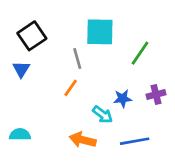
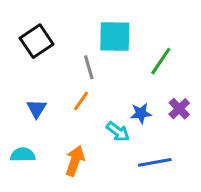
blue triangle: (21, 69) -> (37, 109), moved
purple cross: (156, 95) -> (179, 109), turned -30
orange arrow: (83, 140) -> (75, 161), moved, turned 95

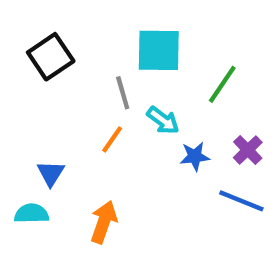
blue triangle: (37, 109) -> (51, 173), moved
cyan arrow: (118, 132) -> (163, 120), moved
blue line: (155, 162) -> (241, 201), moved, turned 32

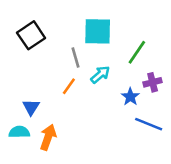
cyan arrow: (163, 120) -> (100, 74), turned -78
purple cross: (248, 150) -> (153, 82), moved, turned 30
blue star: (195, 156) -> (130, 97), moved, turned -30
orange arrow: (104, 222) -> (48, 137), moved

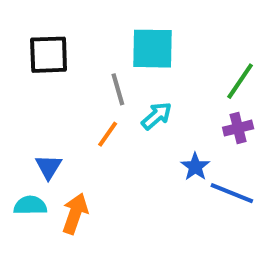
black square: (31, 35) -> (49, 55), turned 32
green line: (137, 52) -> (240, 81), moved
blue star: (130, 97) -> (195, 167), moved

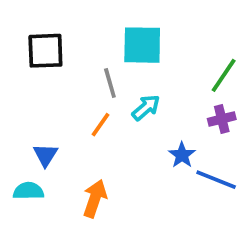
orange arrow: (75, 214) -> (95, 199), moved

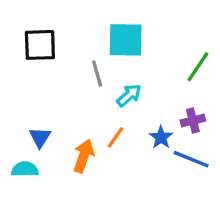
purple cross: (222, 119) -> (193, 121), moved
orange line: (100, 125) -> (116, 137), moved
orange arrow: (95, 199) -> (84, 156), moved

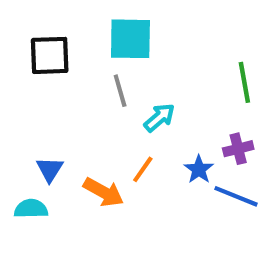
cyan square: (126, 40) -> (130, 39), moved
green line: (198, 67) -> (244, 82), turned -44
orange arrow: (84, 156) -> (103, 192), turned 100

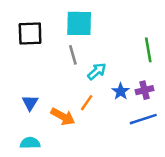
blue star: (199, 169) -> (121, 91), moved
blue line: (236, 196) -> (143, 119), turned -40
cyan semicircle: (31, 209) -> (30, 143), moved

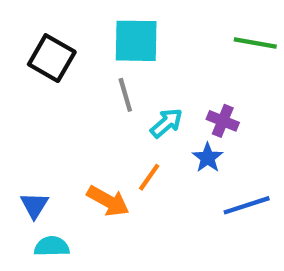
black square: (30, 34) -> (52, 58), turned 32
green line: (148, 50) -> (255, 43), moved, turned -70
purple cross: (145, 90) -> (223, 121), moved, turned 36
blue triangle: (30, 103) -> (34, 205), moved

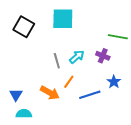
green line: (255, 43) -> (118, 37), moved
gray line: (125, 95) -> (57, 61), moved
blue star: (208, 158) -> (114, 82), moved
blue line: (247, 205) -> (90, 95), moved

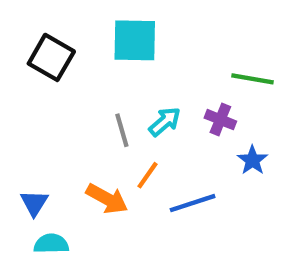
blue star: (114, 82) -> (252, 160), moved

